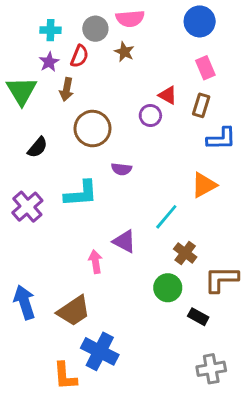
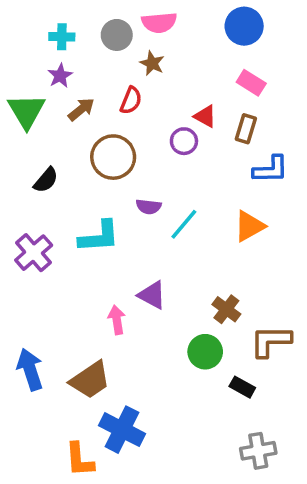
red semicircle: (79, 56) -> (131, 100), moved
pink rectangle: (205, 68) -> (251, 83), turned -35
brown arrow: (66, 89) -> (81, 109), turned -140
cyan line: (166, 217) -> (184, 224), moved

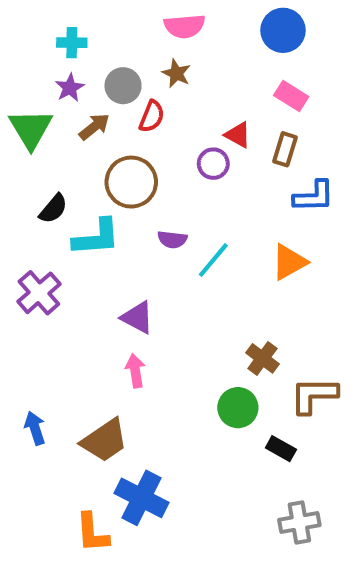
gray circle: (117, 35) -> (123, 86), moved
cyan L-shape: (99, 237) -> (96, 237), moved
purple triangle: (152, 295) -> (137, 317), moved
blue arrow: (30, 369) -> (35, 428), size x0.7

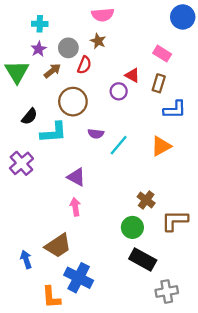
blue circle: (283, 30) -> (183, 17), moved
blue arrow: (35, 428) -> (26, 259), moved
black rectangle: (281, 449) -> (143, 259), moved, size x1.6

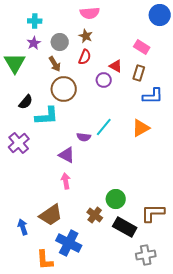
red semicircle: (84, 65) -> (85, 57), moved
brown arrow: (52, 71) -> (55, 64), moved, turned 98
purple semicircle: (96, 134) -> (84, 137), moved
brown cross: (146, 200) -> (95, 215), moved
brown L-shape: (175, 221) -> (153, 213), moved

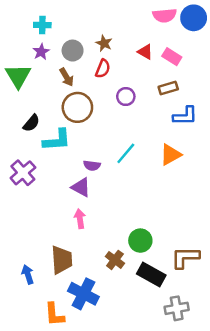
pink semicircle: (90, 13) -> (165, 15), moved
red triangle: (116, 66) -> (145, 52), moved
brown rectangle: (139, 73) -> (168, 88), turned 56
purple semicircle: (84, 137) -> (92, 166), moved
brown trapezoid: (51, 215) -> (62, 260), turned -60

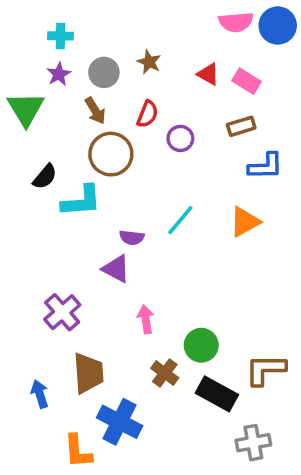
red semicircle: (103, 69) -> (147, 114), moved
purple cross: (23, 173) -> (62, 312), moved
pink arrow: (80, 219) -> (146, 319), moved

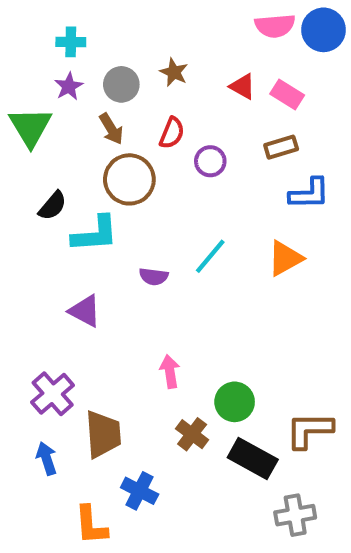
purple triangle: (116, 269) -> (85, 311), moved
purple cross: (62, 312) -> (53, 394), moved
blue cross: (120, 422) -> (140, 491), size x0.7

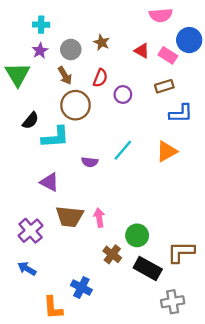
blue circle: (324, 30) -> (189, 40), moved
brown trapezoid: (103, 434) -> (70, 216), moved, turned 100
blue arrow: (47, 458) -> (27, 269), turned -42

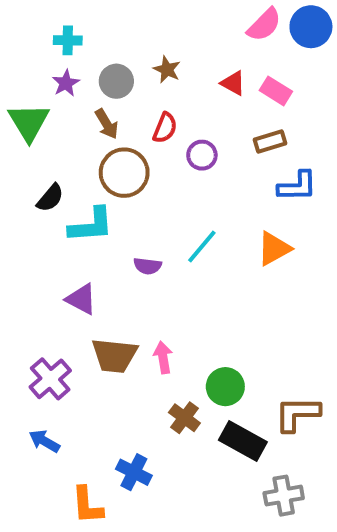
pink semicircle: (161, 15) -> (264, 25), turned -40
blue circle: (189, 40) -> (311, 27), moved

